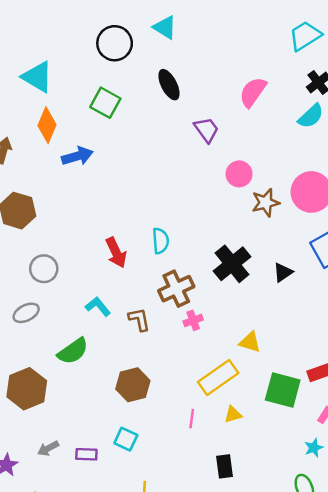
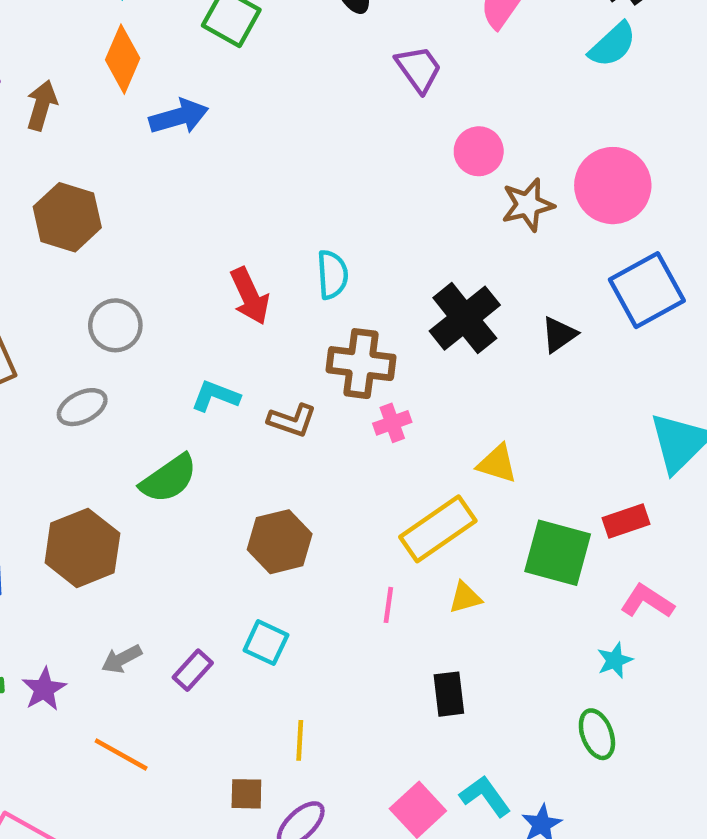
brown cross: (176, 289) -> (361, 364), turned 32
cyan L-shape: (98, 306) -> (215, 396), turned -30
brown L-shape: (139, 319) -> (292, 420), turned 120
purple rectangle: (86, 454) -> (193, 670), turned -50

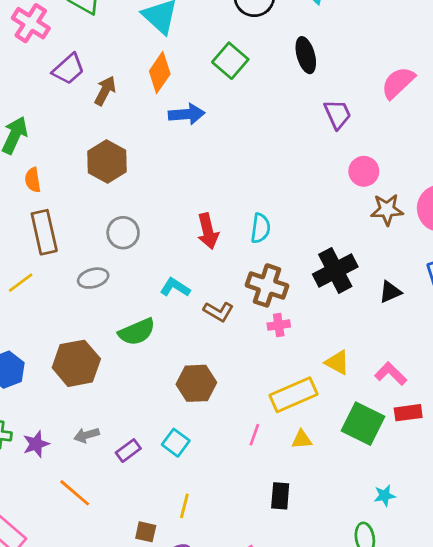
pink L-shape: (647, 601) -> (391, 374), moved

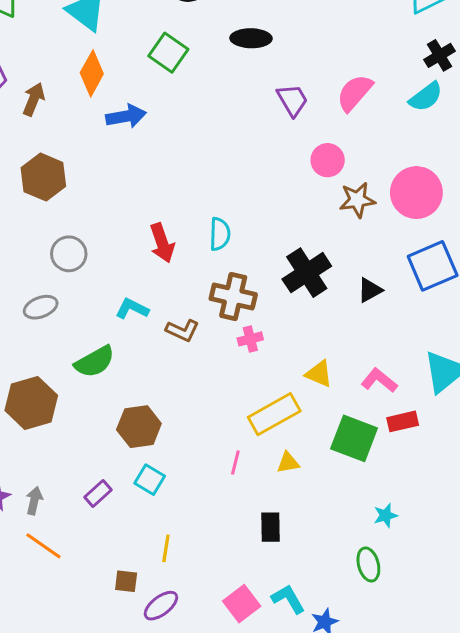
black ellipse: (306, 55) -> (251, 38), turned -68
pink semicircle: (398, 83) -> (355, 93), moved
brown hexagon: (196, 383) -> (139, 427), moved
gray arrow: (87, 435) -> (34, 501), moved, turned 125

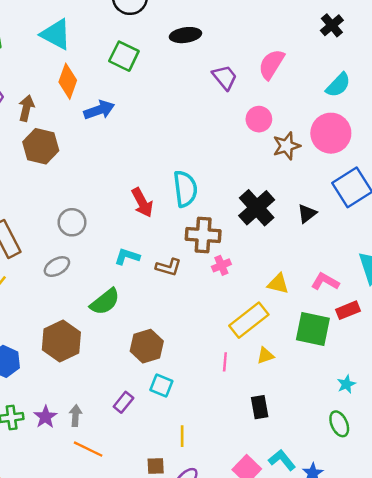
cyan semicircle: (426, 97) -> (338, 85), moved
brown hexagon: (43, 177) -> (41, 146), moved
cyan semicircle: (220, 234) -> (185, 189), size x1.4

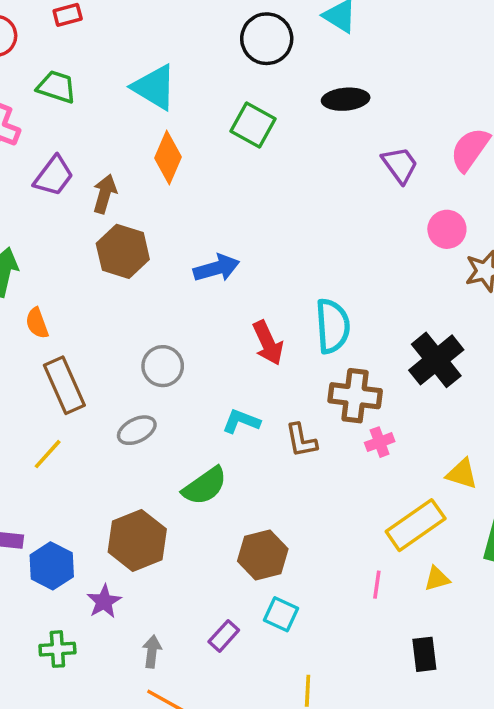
blue arrow: (99, 110) -> (217, 268), moved
brown L-shape: (168, 267) -> (301, 440), turned 60
purple star: (45, 417) -> (104, 601), moved

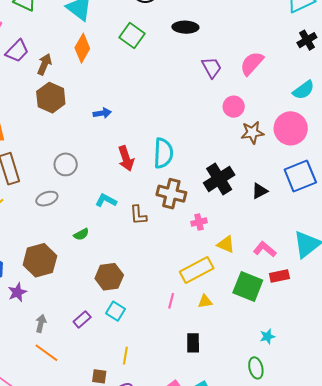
blue arrow: (217, 268) -> (102, 113), size x0.7
pink cross: (380, 442) -> (199, 222), moved
green semicircle: (205, 486) -> (81, 234), size x0.6

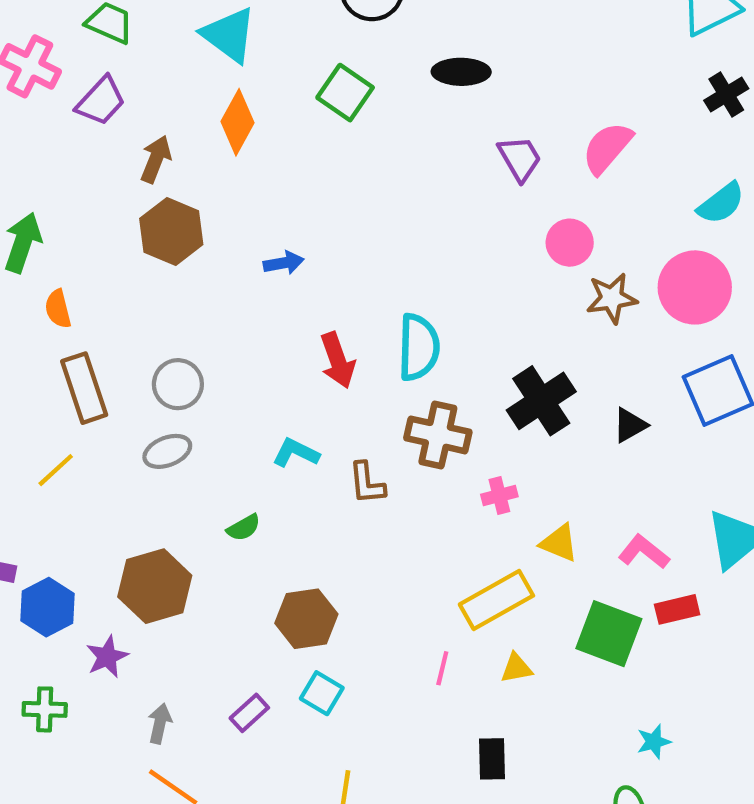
purple trapezoid: (17, 51) -> (101, 101), moved
gray circle: (66, 164) -> (178, 384), moved

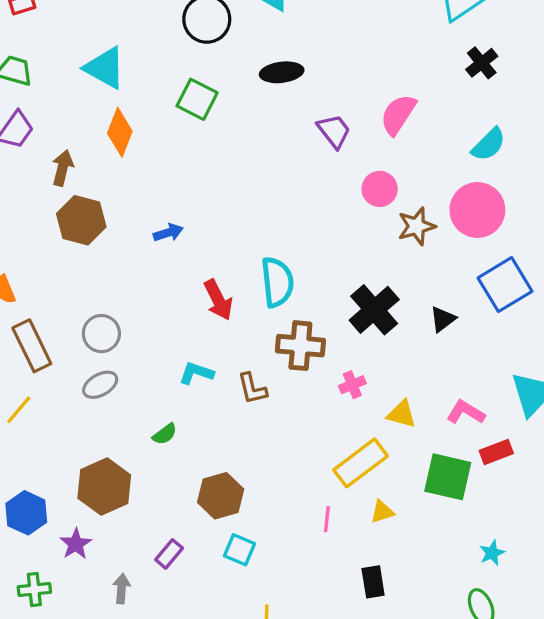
purple rectangle: (249, 713) -> (169, 554), moved

